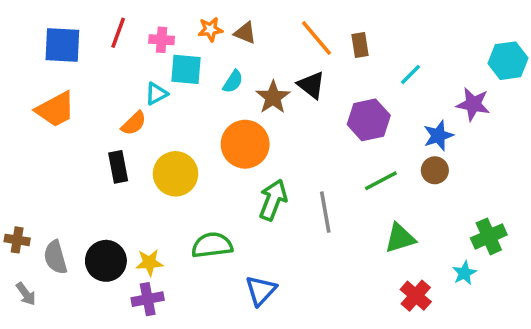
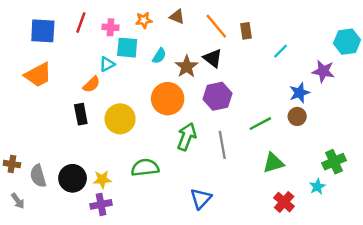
brown triangle: (245, 33) -> (177, 17), moved
purple hexagon: (369, 120) -> (218, 96), moved
blue triangle: (261, 290) -> (201, 198), moved

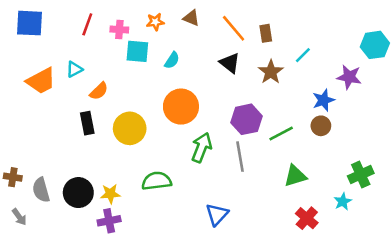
blue square: (43, 31) -> (30, 23), moved
cyan triangle: (107, 64) -> (74, 69), moved
brown star: (187, 67) -> (271, 72), moved
purple hexagon: (218, 96) -> (246, 119), moved

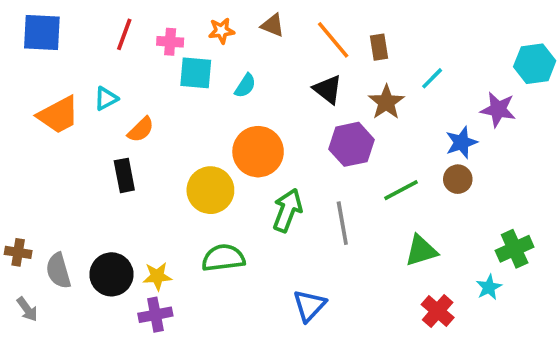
purple hexagon: (246, 119) -> (352, 144), moved
yellow circle: (130, 128) -> (210, 190), moved

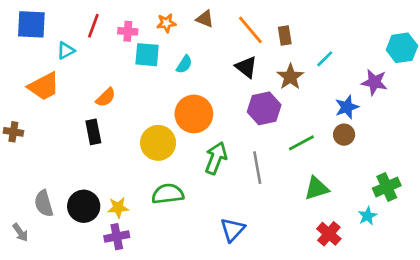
cyan triangle: (106, 99) -> (66, 51), moved
brown cross: (18, 252) -> (13, 132), moved

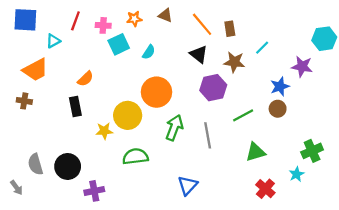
cyan square: (147, 55) -> (119, 44), turned -30
brown star: (290, 77) -> (234, 62), turned -30
brown cross: (13, 132) -> (24, 101), moved
yellow star: (118, 208) -> (104, 131), moved

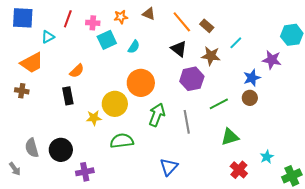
brown rectangle: (230, 29) -> (207, 26), turned -40
green cross: (312, 151) -> (292, 176), moved

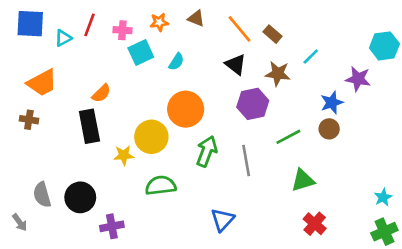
cyan triangle: (48, 37) -> (63, 38), moved
black rectangle: (68, 96) -> (89, 126), size x1.4
cyan star: (267, 157) -> (383, 197), moved

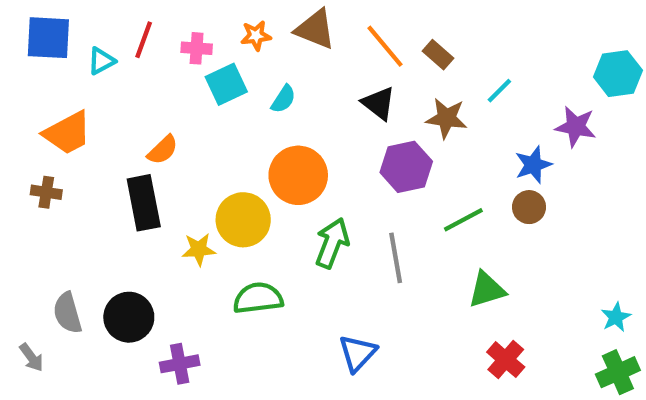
brown triangle: (196, 18) -> (315, 29), size x1.5

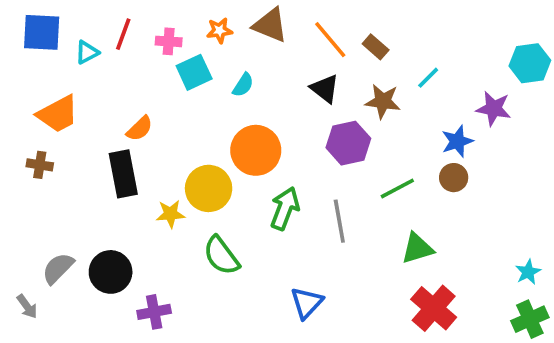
green semicircle: (258, 298) -> (221, 256), turned -120
gray semicircle: (67, 313) -> (58, 268), turned 60
red cross: (506, 360) -> (434, 308), size x1.4

